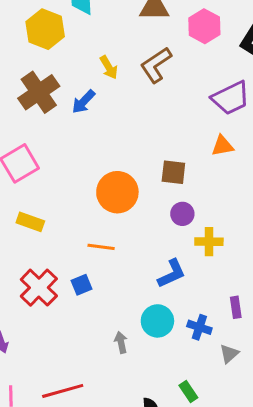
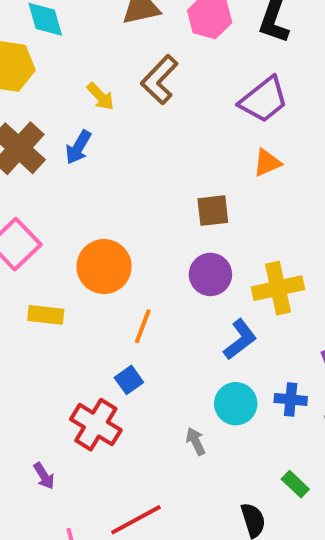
orange circle: (117, 192) -> (104, 267), moved
purple circle: (182, 214) -> (210, 274), moved, size x1.4
yellow cross: (209, 242) -> (278, 288), size x1.4
orange line: (101, 247) -> (143, 326), turned -64
red cross: (39, 288) -> (96, 425), moved

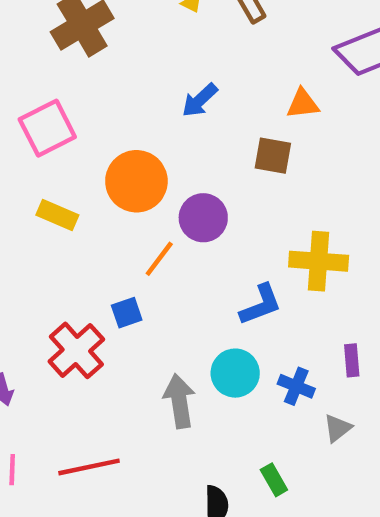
blue arrow: (78, 147) -> (200, 100), moved
orange triangle: (267, 163) -> (303, 104), moved
purple circle: (210, 274) -> (203, 218), moved
gray arrow: (196, 441) -> (179, 401), size x1.6

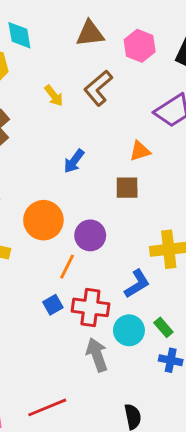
red cross: (76, 350) -> (90, 307), moved, turned -30
blue cross: (296, 386) -> (171, 360), moved
green rectangle: (274, 480) -> (163, 327), moved

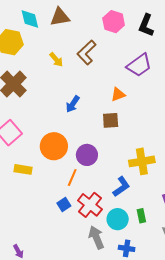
brown triangle: (90, 34) -> (60, 17), moved
red cross: (90, 307) -> (90, 205), turned 35
green rectangle: (163, 327) -> (141, 216), turned 32
blue cross: (171, 360) -> (127, 248), moved

